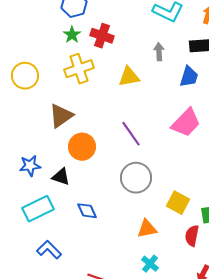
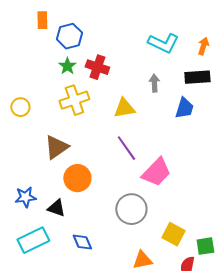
yellow circle: (25, 76) -> (20, 107), size x0.7
pink trapezoid: (186, 123) -> (156, 172), moved
purple line: (131, 134) -> (126, 148), moved

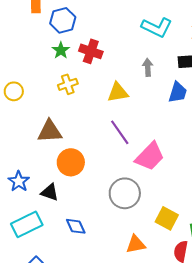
yellow cross: (74, 100) -> (68, 84), size x0.7
brown triangle: (56, 147) -> (50, 131), turned 32
blue star: (25, 197) -> (19, 181), turned -30

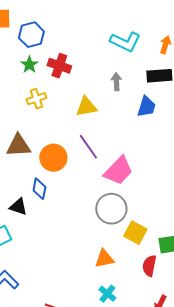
orange circle: (71, 162) -> (53, 158), moved
gray circle: (125, 193) -> (111, 209), moved
blue diamond: (76, 226) -> (39, 189), moved, turned 35

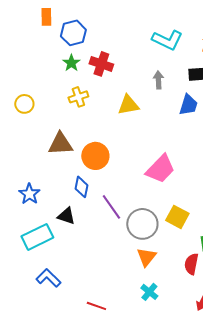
purple line: (88, 147) -> (111, 207), moved
black triangle: (18, 207) -> (66, 216), moved
gray circle: (111, 209) -> (142, 224), moved
yellow square: (135, 233) -> (177, 217), moved
orange triangle: (104, 259) -> (146, 257), turned -40

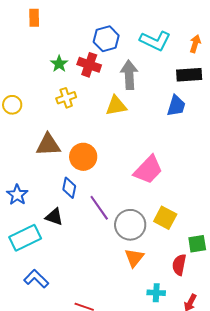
blue hexagon: (73, 33) -> (106, 39), moved
gray arrow: (158, 80) -> (129, 75), moved, size x1.6
cyan cross: (149, 292) -> (156, 293), moved, turned -36

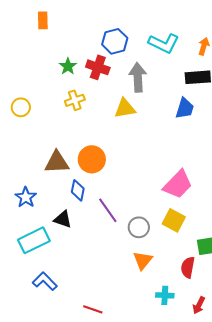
brown triangle: (48, 145) -> (57, 162), moved
pink trapezoid: (148, 170) -> (178, 184), moved
gray circle: (130, 225) -> (139, 227), size x0.7

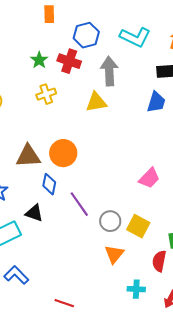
orange rectangle: (43, 20) -> (49, 14), moved
pink trapezoid: (178, 184) -> (149, 178), size x0.7
yellow square: (174, 220) -> (138, 226), moved

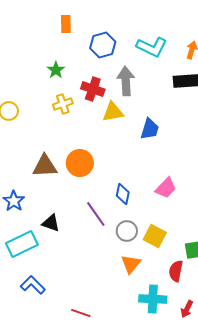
red cross: (69, 61) -> (93, 89), moved
blue trapezoid: (156, 102) -> (150, 129), moved
blue diamond: (49, 184) -> (123, 194), moved
cyan cross: (136, 289) -> (153, 299), size x1.5

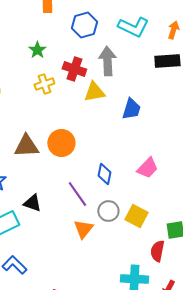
orange triangle: (131, 264) -> (83, 229), moved

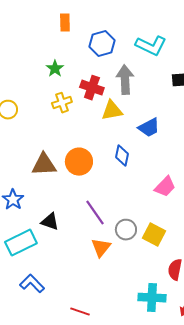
blue trapezoid: (131, 109) -> (149, 128), turned 45
blue diamond: (104, 174) -> (122, 156), moved

